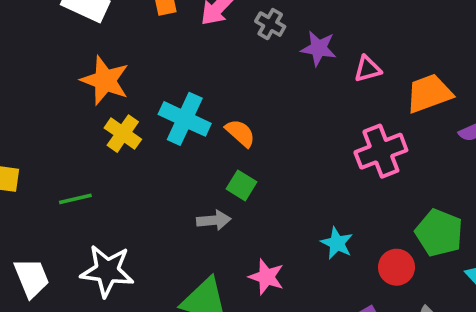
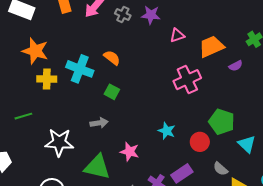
purple star: (319, 48) -> (151, 15), moved
orange semicircle: (240, 133) -> (112, 58), moved
yellow cross: (123, 134) -> (47, 79), turned -30
green square: (241, 185) -> (112, 92), moved
white star: (107, 271) -> (59, 142), moved

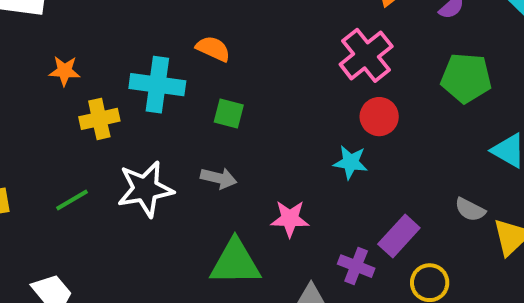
orange star: (35, 51) -> (65, 71), size x0.6
green pentagon: (222, 122) -> (466, 78), moved
gray arrow: (99, 123) -> (219, 178), turned 36
white star: (59, 142) -> (145, 189), moved
red circle: (200, 142) -> (379, 117), moved

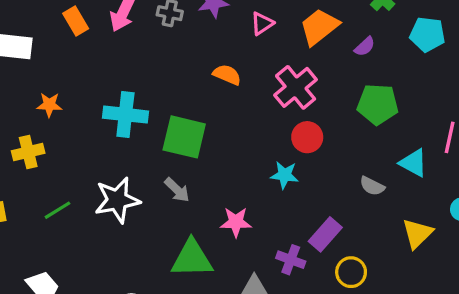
orange semicircle: (213, 49) -> (227, 75), moved
green square: (229, 113) -> (184, 137), size x1.8
yellow cross: (99, 119) -> (28, 152), moved
gray arrow: (219, 178) -> (177, 190), turned 32
gray semicircle: (470, 210) -> (372, 186), moved

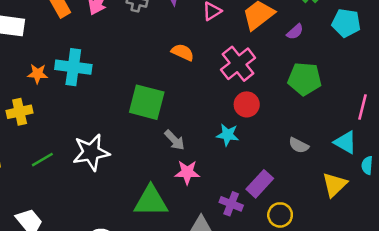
cyan cross: (125, 115) -> (73, 67), moved
cyan triangle: (413, 163) -> (345, 142), moved
gray arrow: (177, 190) -> (175, 140), moved

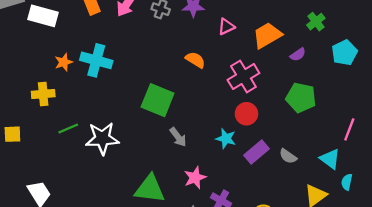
cyan pentagon: (346, 23) -> (344, 53), turned 30
orange star: (38, 74) -> (64, 62), turned -30
green line: (42, 160) -> (68, 129), moved
pink star: (187, 172) -> (195, 178), moved, turned -30
purple rectangle: (260, 184) -> (256, 152), moved

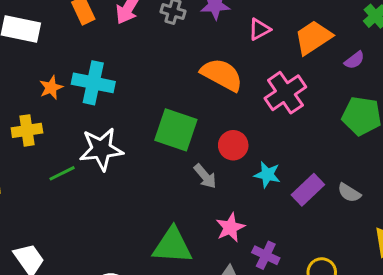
orange semicircle: (195, 60) -> (222, 75), size x1.6
red circle: (246, 114) -> (233, 145), moved
white star: (102, 138) -> (101, 149), moved

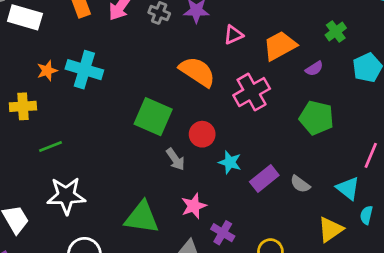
white star: (101, 149) -> (66, 196), moved

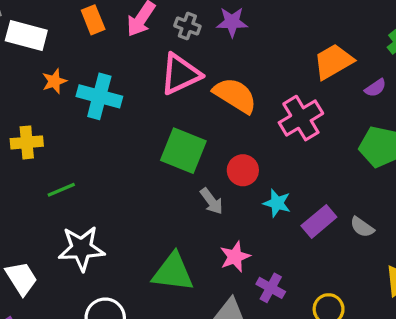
pink triangle: (233, 35) -> (180, 74), moved, size x1.8
orange star: (47, 71) -> (54, 81), moved

